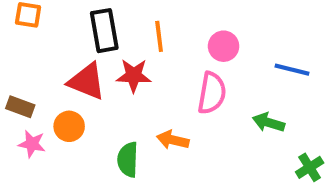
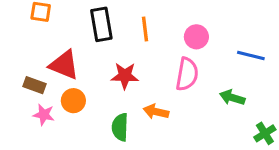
red star: (134, 75) -> (125, 76), moved
red triangle: (87, 81) -> (64, 65), moved

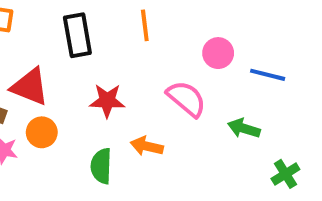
orange line: (145, 29) -> (145, 25), moved
pink circle: (196, 37) -> (218, 53), moved
pink semicircle: (187, 74) -> (186, 99), turned -60

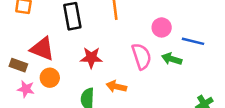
pink semicircle: (186, 99) -> (141, 56), turned 32
green arrow: (244, 128) -> (172, 59), moved

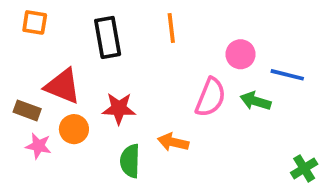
pink semicircle: (141, 56) -> (211, 97), turned 40
red star: (91, 58) -> (119, 109), moved

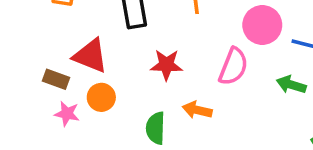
pink circle: (240, 54) -> (262, 25), size x1.4
green arrow: (255, 101) -> (291, 85), moved
red star: (119, 109) -> (166, 65), moved

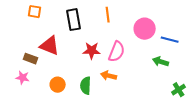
pink semicircle: (233, 67) -> (117, 52), moved
orange circle: (101, 97) -> (58, 85), moved
pink star: (67, 114) -> (23, 78), moved

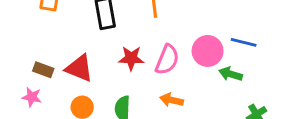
pink circle: (145, 29) -> (208, 51), moved
red triangle: (50, 46) -> (79, 68), moved
orange arrow: (109, 76) -> (172, 100), moved

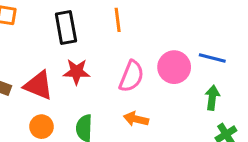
red star: (131, 58) -> (77, 72), moved
green arrow: (231, 74) -> (212, 98), moved, turned 80

